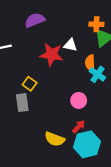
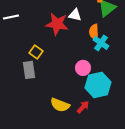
red arrow: (79, 127) -> (83, 107), moved
cyan hexagon: (87, 144) -> (98, 85), moved

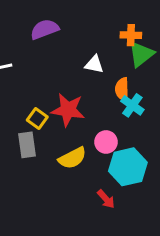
red star: (57, 24) -> (68, 110), moved
yellow semicircle: (60, 105) -> (72, 158), moved, turned -48
red arrow: (83, 107) -> (106, 199), turned 96

